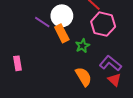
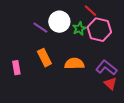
orange rectangle: (62, 33) -> (44, 58), moved
green star: (82, 46) -> (79, 29), moved
orange semicircle: (84, 77) -> (74, 64), moved, turned -60

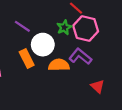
white circle: (59, 22) -> (43, 45), moved
purple L-shape: (106, 68) -> (80, 56), moved

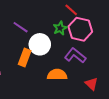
orange rectangle: (27, 59) -> (25, 58), turned 48
orange semicircle: (59, 65) -> (57, 75), moved

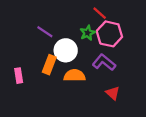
orange semicircle: (57, 75) -> (74, 76), moved
red triangle: (91, 84) -> (113, 93), moved

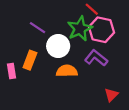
green star: (88, 33) -> (80, 29), size x1.6
orange rectangle: (49, 65) -> (30, 60), moved
red triangle: (113, 93) -> (111, 95), moved, turned 32

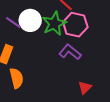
white circle: (58, 46) -> (30, 20), moved
orange semicircle: (67, 71) -> (17, 78), moved, turned 78

